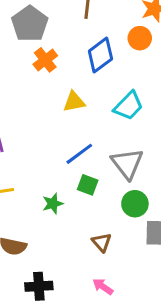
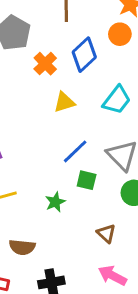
orange cross: (45, 60) -> (45, 64), moved
pink arrow: (103, 287) -> (112, 276), size x1.4

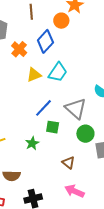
orange circle: (120, 34) -> (61, 21), moved
cyan trapezoid: (117, 100) -> (58, 72), moved

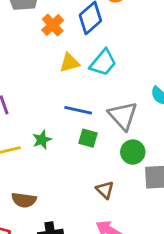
blue line: (43, 108) -> (78, 110), turned 54
green star: (32, 143) -> (42, 140), moved

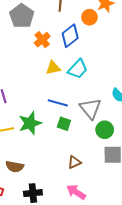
green star: (42, 140) -> (30, 123), size x1.6
green circle: (133, 152) -> (105, 130), moved
brown triangle: (105, 190) -> (74, 162), turned 48

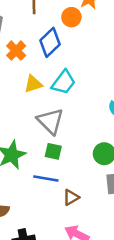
blue line: (58, 103) -> (46, 178), moved
gray triangle: (90, 109) -> (50, 121), moved

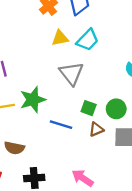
green square: (53, 151) -> (89, 108), moved
brown triangle: (71, 197) -> (96, 129), moved

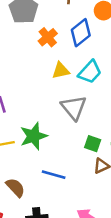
blue line: (61, 125) -> (54, 175), moved
brown semicircle: (14, 148) -> (15, 187), turned -144

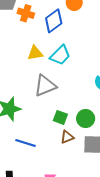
orange cross: (48, 37) -> (26, 13), moved, turned -35
gray triangle: (74, 108) -> (45, 86), turned 45

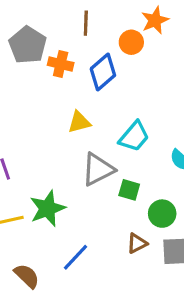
cyan trapezoid: (60, 55) -> (134, 136), moved
green square: (60, 117) -> (129, 190), moved
blue line: (25, 143) -> (76, 257), turned -60

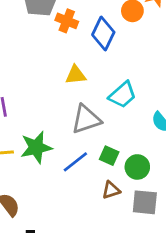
blue diamond: (103, 72) -> (103, 34), turned -32
green square: (129, 190) -> (109, 156), moved
blue line: (76, 257) -> (75, 162), moved

